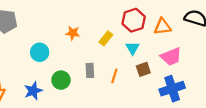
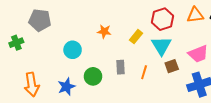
orange triangle: (163, 27) -> (195, 15), moved
cyan triangle: (133, 48) -> (161, 46), size x1.5

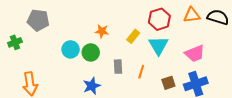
brown square: (172, 66) -> (168, 83), moved
green circle: (93, 76) -> (91, 52), moved
blue star: (66, 87) -> (92, 86), moved

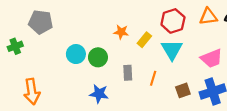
orange star: (102, 31) -> (121, 32), moved
blue star: (92, 86) -> (99, 94), turned 30

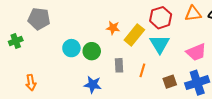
yellow rectangle: (144, 40) -> (134, 35), size x1.5
orange arrow: (32, 92) -> (31, 83), size x0.7

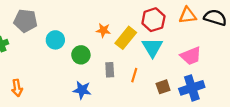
cyan circle: (71, 48) -> (55, 40), moved

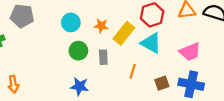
cyan circle: (55, 40) -> (71, 22), moved
cyan triangle: (152, 47) -> (151, 43), turned -30
gray rectangle: (110, 70) -> (103, 57), moved
blue cross: (192, 88) -> (191, 84), turned 30

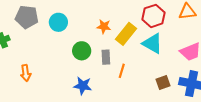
cyan circle: (71, 22) -> (58, 22), moved
orange line: (133, 71) -> (122, 71), moved
orange arrow: (13, 84) -> (26, 73), moved

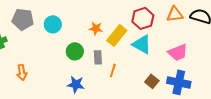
brown square: (163, 82) -> (152, 81), turned -32

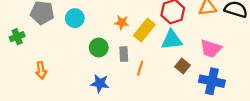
cyan triangle: (142, 44) -> (172, 40), turned -35
pink trapezoid: (178, 52) -> (211, 49), turned 40
brown square: (152, 81) -> (183, 66), moved

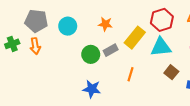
orange star: (122, 22) -> (105, 24), moved
gray rectangle: (124, 54) -> (111, 50), moved, turned 64
orange arrow: (41, 70) -> (35, 46), moved

